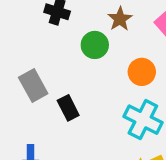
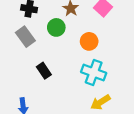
gray rectangle: (33, 85) -> (25, 37), moved

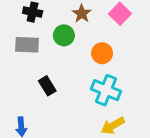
gray rectangle: (25, 37) -> (27, 45), turned -54

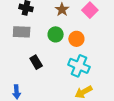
green circle: (64, 35) -> (56, 34), moved

